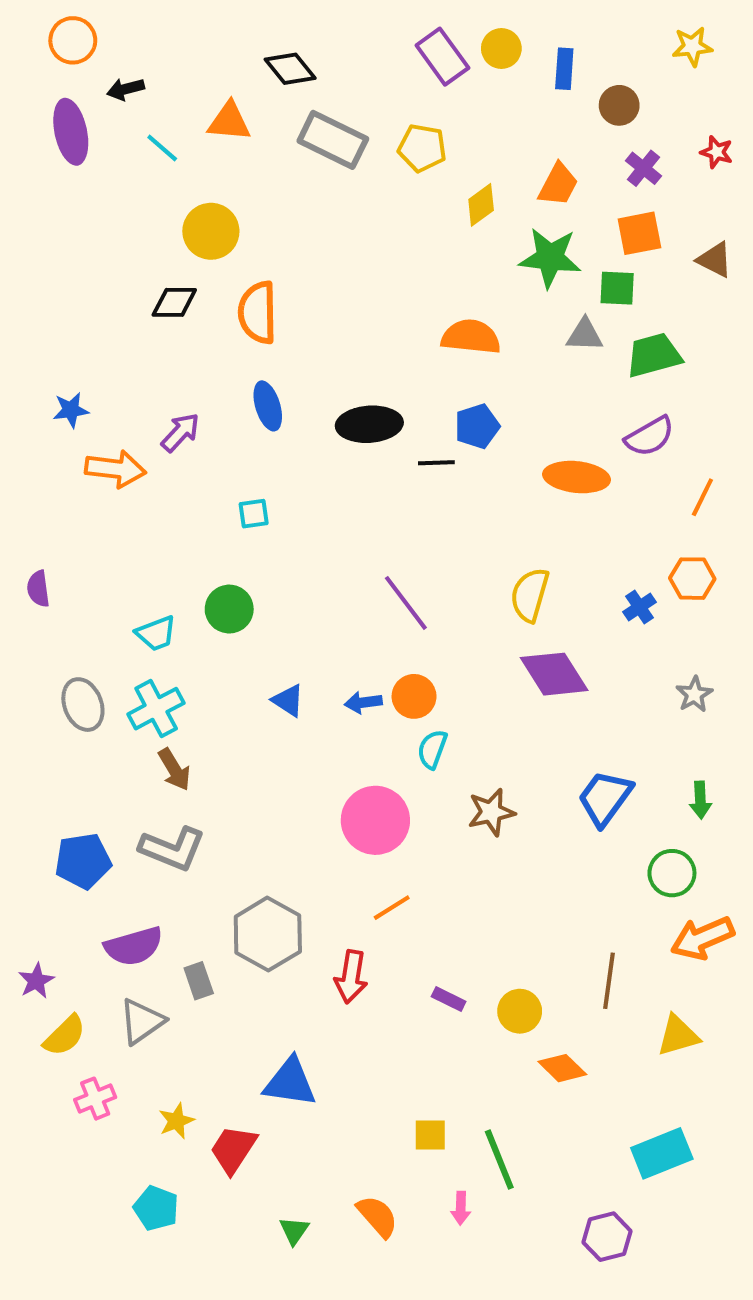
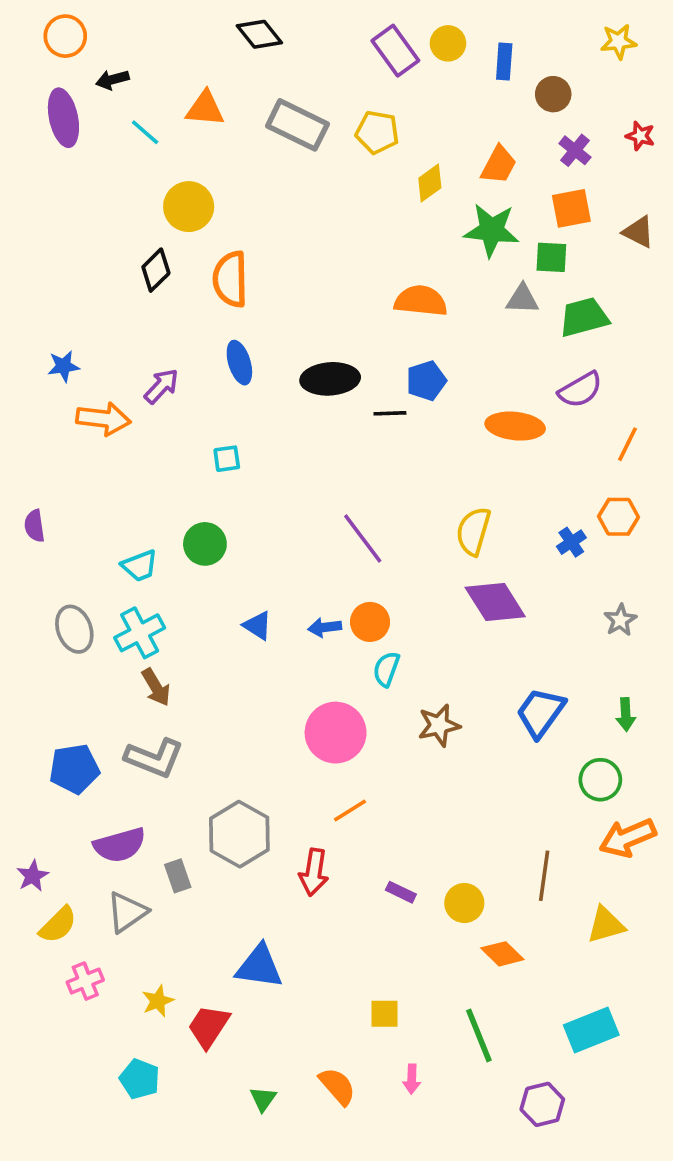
black diamond: (290, 69) -> (259, 34), moved
black diamond: (174, 302) -> (156, 270), turned -45
green line: (499, 1159) -> (479, 1035), moved

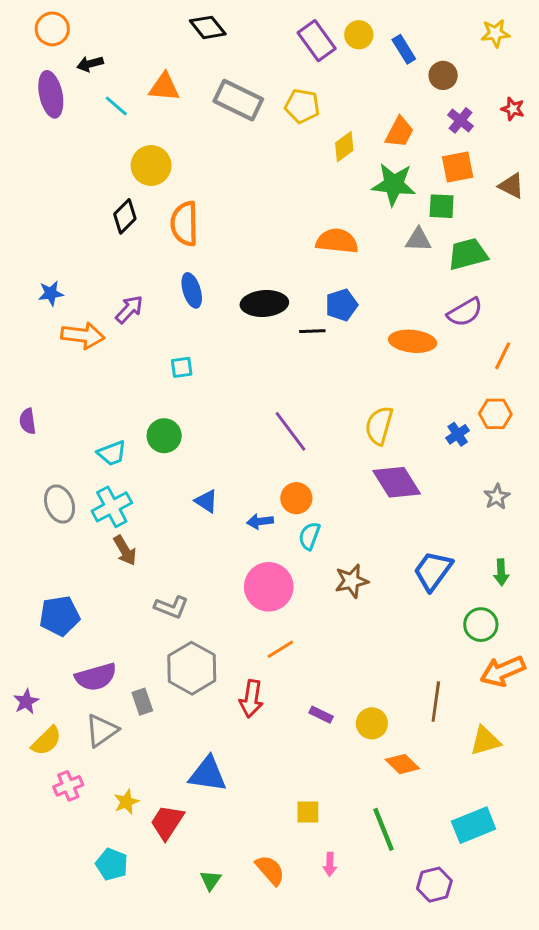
blue rectangle: (504, 61) -> (404, 49), turned -36
blue arrow: (325, 627) -> (260, 521), moved
gray L-shape: (154, 758) -> (171, 607), moved, size x0.7

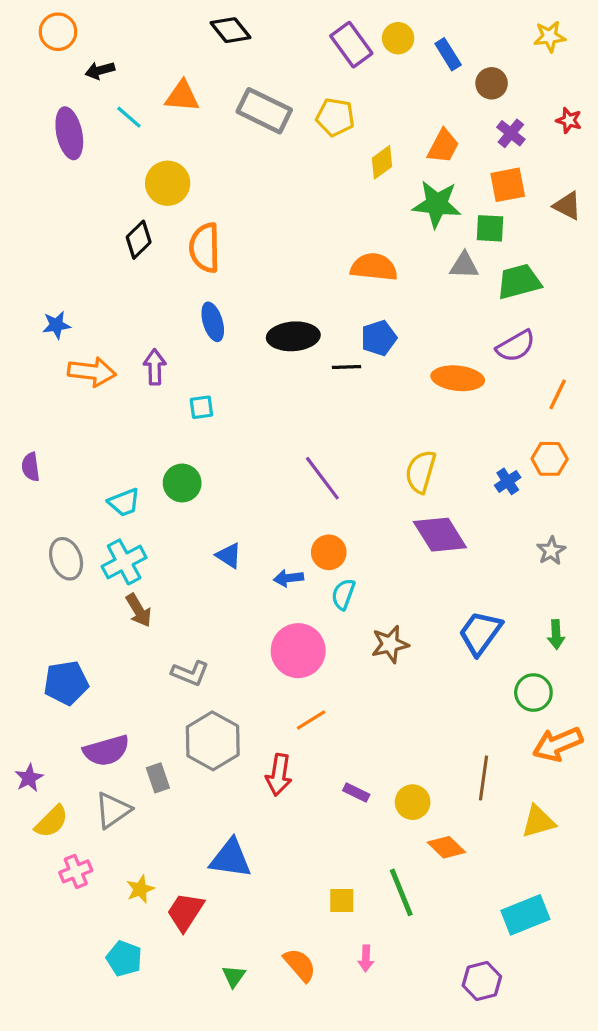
purple ellipse: (51, 94) -> (69, 133), moved
purple arrow: (129, 309) -> (155, 367), moved, turned -44
green line: (384, 829) -> (401, 892), moved

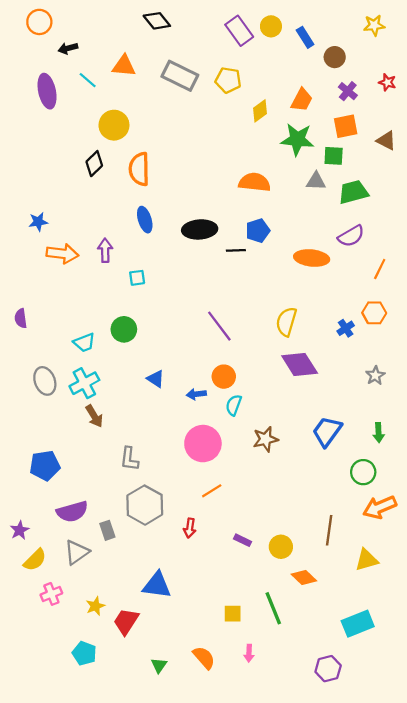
gray L-shape: (190, 673) -> (129, 459), turned 75
red arrow: (279, 775) -> (190, 528), size x0.7

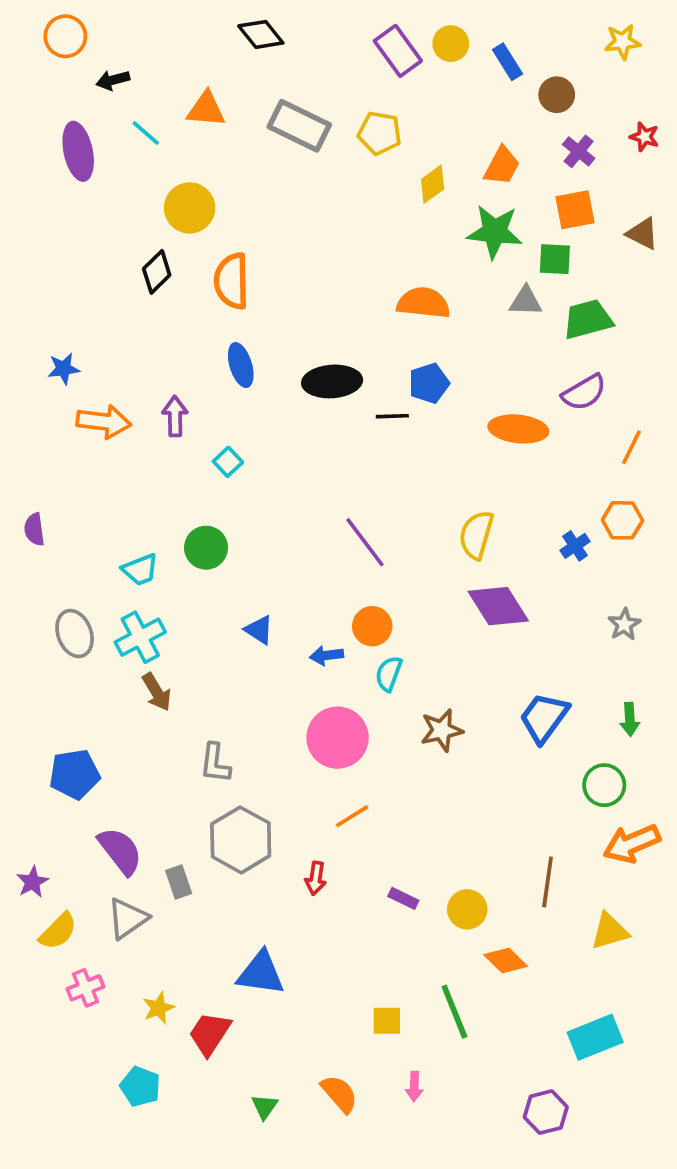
cyan square: (137, 278) -> (228, 462), turned -35
purple semicircle: (72, 512) -> (120, 851), turned -112

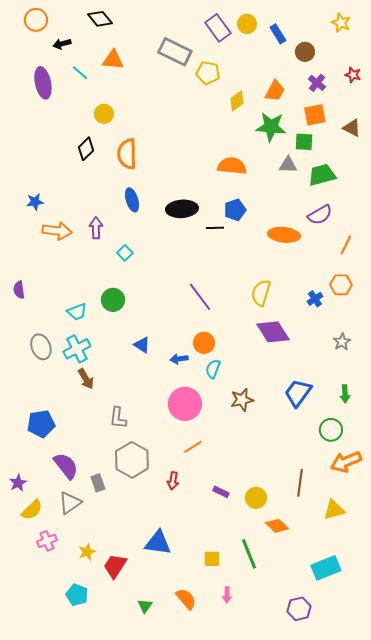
black diamond: (261, 34) -> (100, 19), moved
yellow star: (622, 42) -> (341, 23), turned 30
gray rectangle: (299, 126) -> (175, 52), moved
yellow circle: (190, 208) -> (104, 114), size x0.7
blue triangle: (261, 973) -> (158, 543), moved

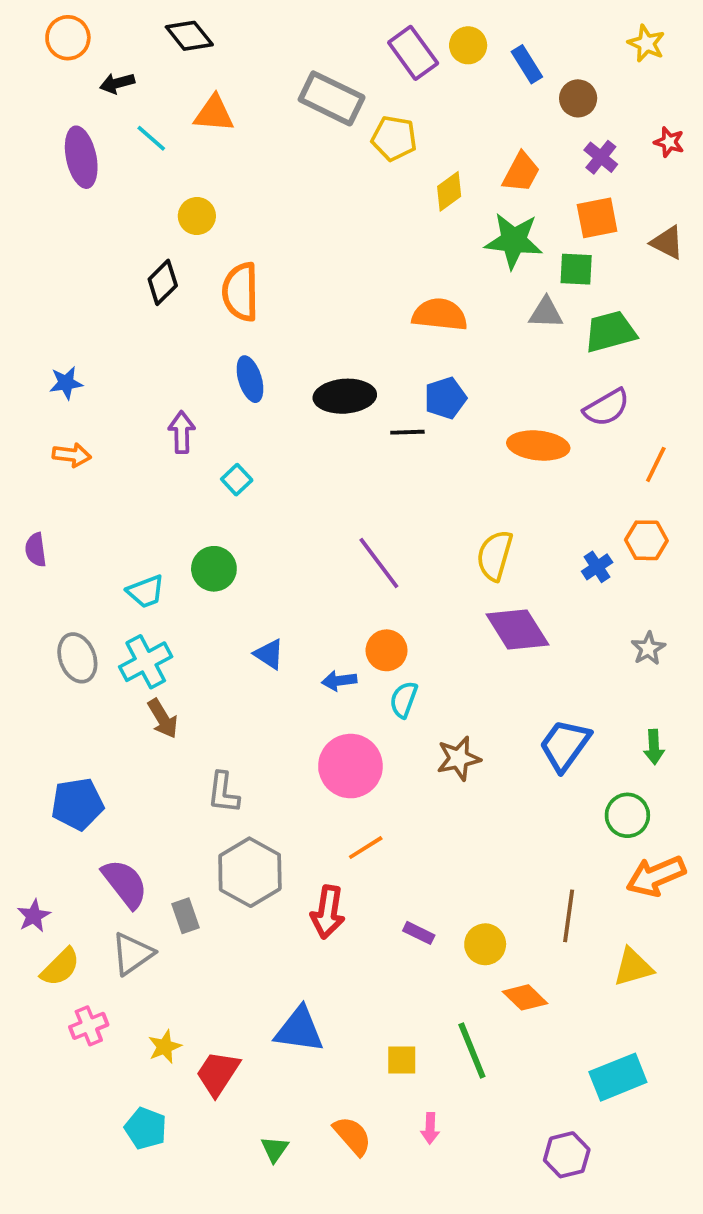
orange arrow: (57, 231) -> (72, 455), moved, size x0.7
red arrow: (173, 481) -> (328, 912), size x1.5

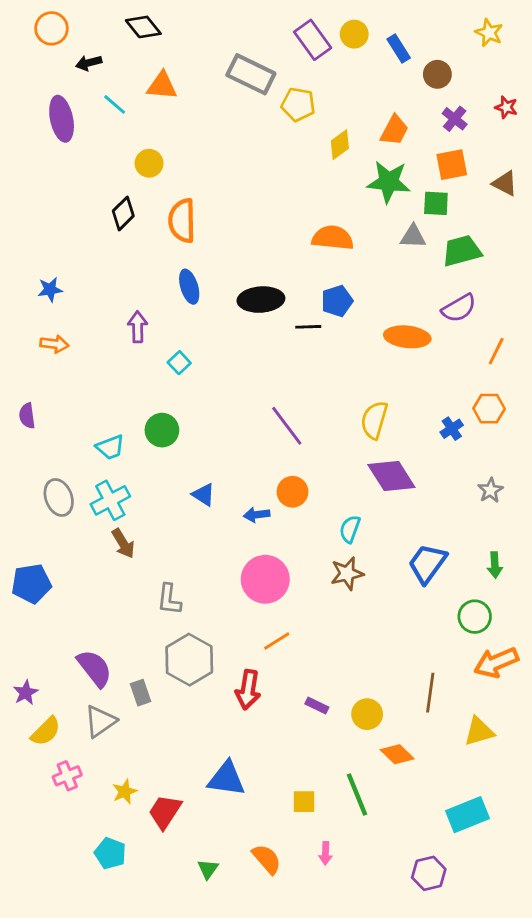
cyan semicircle: (404, 700) -> (350, 529), moved
blue pentagon: (77, 804) -> (31, 584), moved

